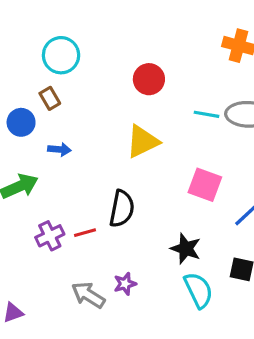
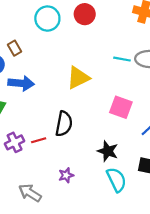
cyan circle: (61, 55) -> (47, 19), moved
red circle: (149, 79) -> (85, 14), moved
blue arrow: (59, 150) -> (21, 83), size x1.6
gray arrow: (88, 295) -> (30, 193), moved

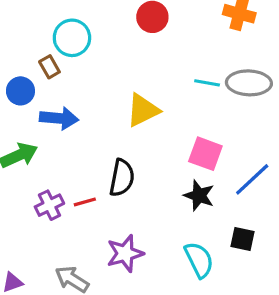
cyan circle: (47, 19) -> (72, 38), moved
black star: (108, 151) -> (199, 195), moved
purple star: (66, 175) -> (125, 253), size x1.6

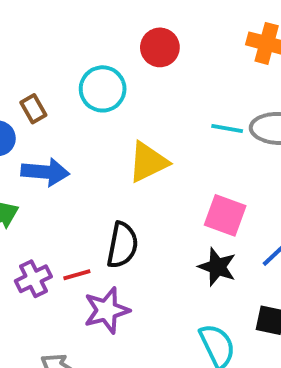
cyan circle: (72, 38) -> (103, 89), moved
purple star: (125, 253) -> (107, 310), moved

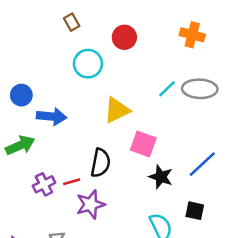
brown rectangle: (33, 109) -> (72, 22), moved
cyan line: (227, 128) -> (167, 89), turned -54
pink square: (225, 215) -> (143, 144), moved

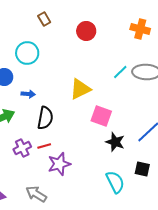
cyan circle: (88, 64) -> (27, 53), moved
blue arrow: (52, 116) -> (28, 94), size x0.6
black semicircle: (101, 163) -> (45, 118), moved

